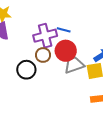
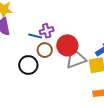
blue line: (64, 30) -> (35, 36), moved
purple cross: (45, 36) -> (47, 31), size x0.6

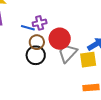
gray trapezoid: (76, 60) -> (68, 53), turned -30
black circle: (28, 65) -> (36, 55), moved

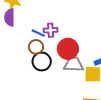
brown circle: (37, 42) -> (36, 47), moved
gray trapezoid: (68, 53) -> (74, 64), turned 40

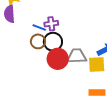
red circle: (68, 49) -> (58, 59), moved
black circle: (42, 62) -> (53, 42), moved

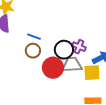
purple cross: (51, 24) -> (79, 47), moved, turned 32
black circle: (53, 42) -> (64, 50), moved

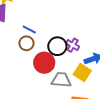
gray trapezoid: (72, 65) -> (61, 80), moved
yellow square: (92, 73) -> (82, 73), turned 30

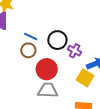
black circle: (57, 46) -> (57, 40), moved
gray trapezoid: (61, 80) -> (48, 90), moved

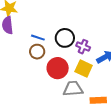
yellow square: (85, 78) -> (84, 69), moved
gray trapezoid: (48, 90) -> (73, 89), moved

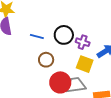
brown circle: (37, 52) -> (46, 60), moved
red circle: (58, 68) -> (60, 82), moved

